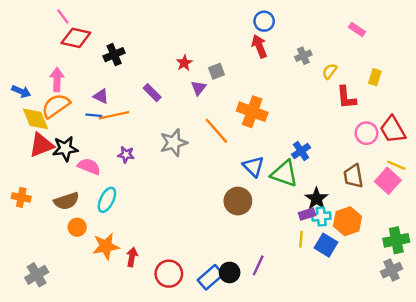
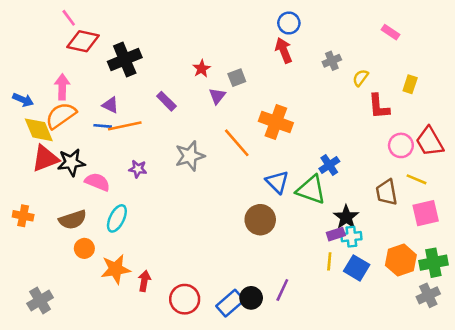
black cross: (114, 55) -> (125, 59), size x1.4
yellow line: (396, 165) -> (417, 179), moved
pink square: (388, 181) -> (426, 213), moved, turned 35
orange hexagon: (347, 221) -> (401, 260), moved

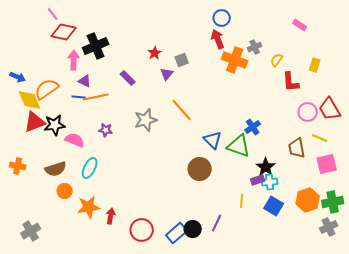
pink arrow: (62, 87) -> (74, 60), moved
orange cross: (276, 122) -> (235, 60), moved
yellow line: (329, 261) -> (242, 201), moved

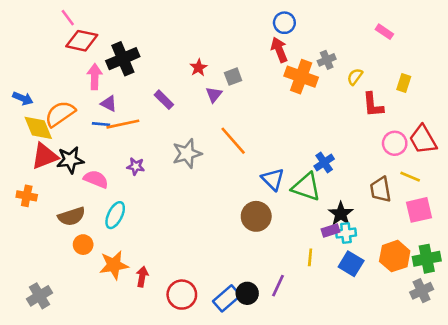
orange cross: (18, 166) -> (27, 196), moved

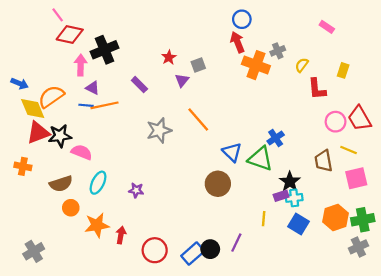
purple star: (136, 166) -> (136, 190), moved

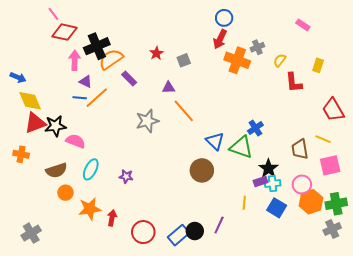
red arrow: (237, 42) -> (220, 39), turned -132
purple triangle: (182, 80) -> (169, 88), moved, turned 48
orange semicircle: (51, 97) -> (111, 59), moved
orange line: (105, 105) -> (97, 98), turned -30
pink circle: (336, 122) -> (302, 185), moved

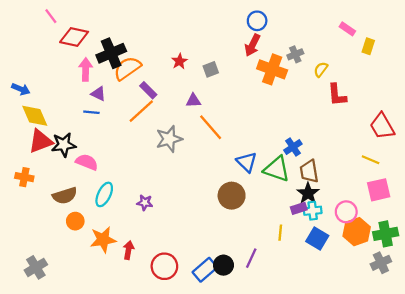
pink line: (53, 14) -> (51, 16), moved
yellow rectangle: (318, 65) -> (368, 46), moved
orange line: (97, 98) -> (141, 111), moved
brown trapezoid: (300, 149) -> (309, 171), moved

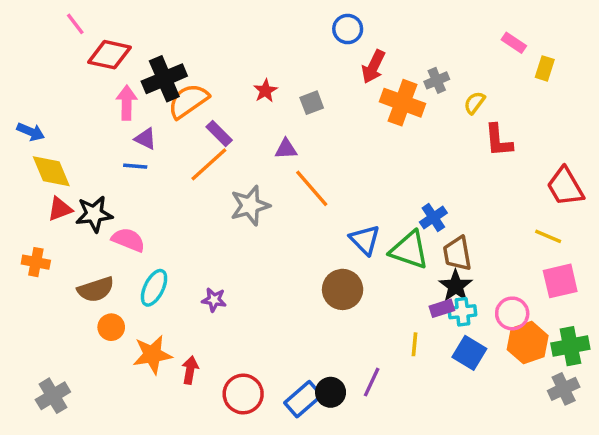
blue circle: (257, 21) -> (348, 29), moved
red triangle: (41, 141) -> (60, 209), size x0.7

